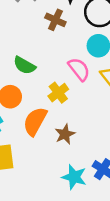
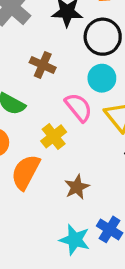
brown cross: (55, 20) -> (43, 65), moved
brown star: (65, 134) -> (77, 187), moved

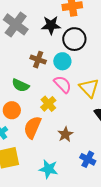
cyan circle: (102, 78) -> (62, 61), moved
cyan star: (75, 240) -> (48, 169), moved

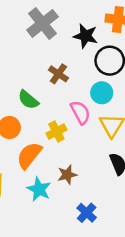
cyan circle: (62, 61) -> (102, 93), moved
cyan star: (48, 169) -> (39, 189), moved

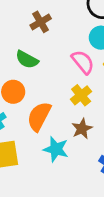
brown cross: (58, 74) -> (41, 22), moved, turned 36
yellow cross: (56, 132) -> (81, 95), moved

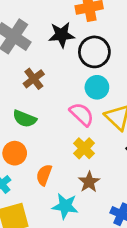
orange semicircle: (39, 116) -> (44, 175), size x0.7

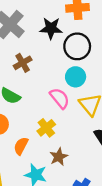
yellow cross: (84, 148) -> (46, 128), moved

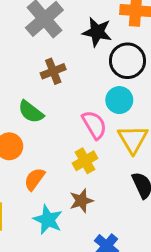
yellow cross: (46, 128) -> (85, 161), moved

